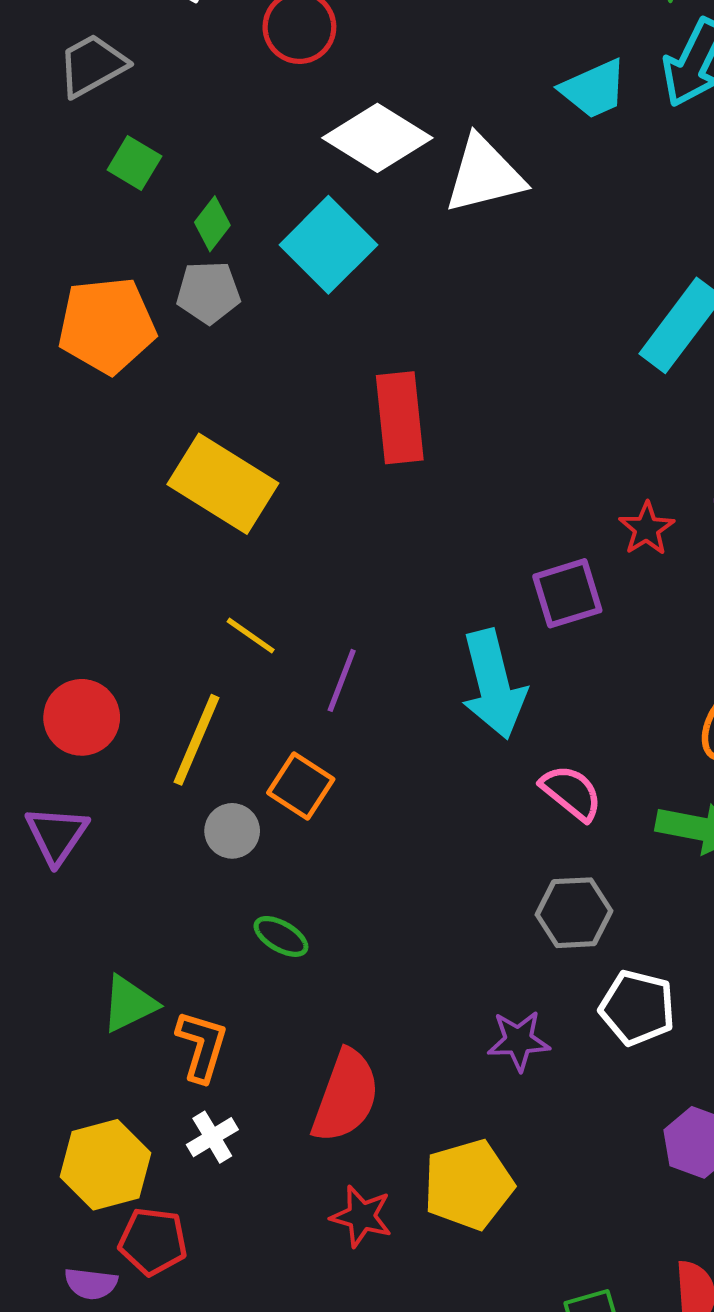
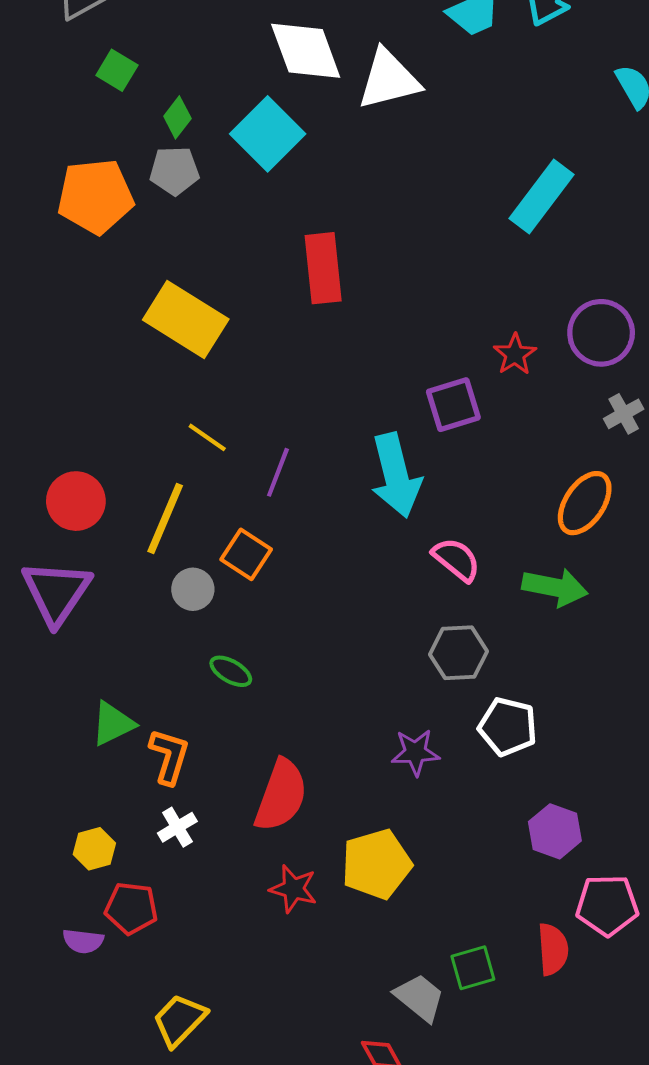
white diamond: (377, 138) -> (306, 51), turned 38
purple triangle: (57, 835) -> (56, 592), size x1.4
yellow hexagon: (105, 1165) -> (94, 849), size x0.6

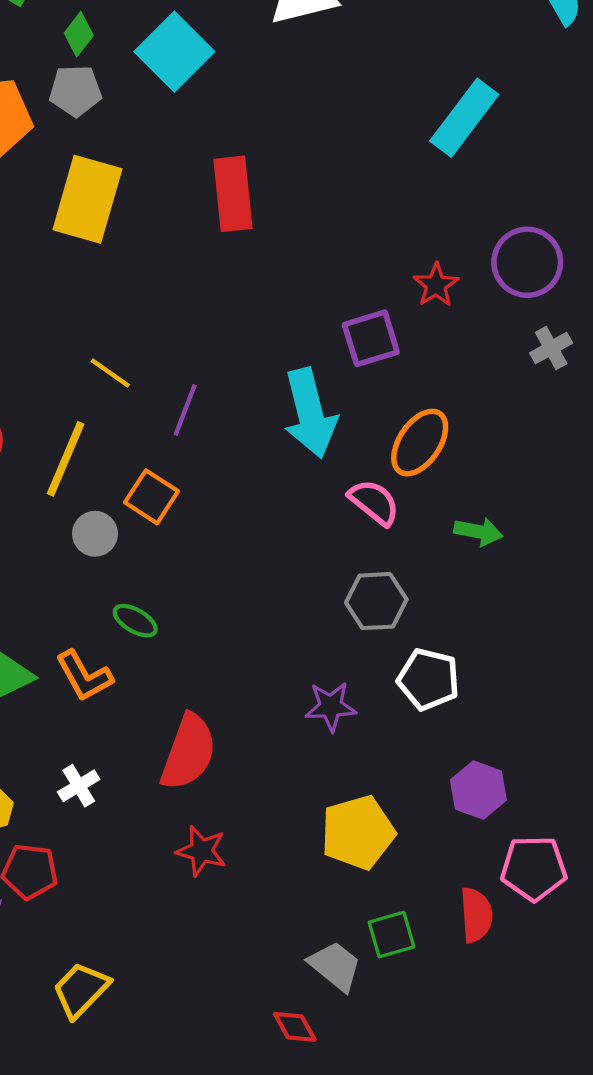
yellow rectangle: (186, 319) -> (87, 199), moved, turned 74
orange ellipse: (585, 503) -> (420, 443), moved
green arrow: (555, 587) -> (478, 532), size x0.7
orange L-shape: (169, 756) -> (84, 676), moved, turned 134
yellow pentagon: (376, 864) -> (358, 832), moved

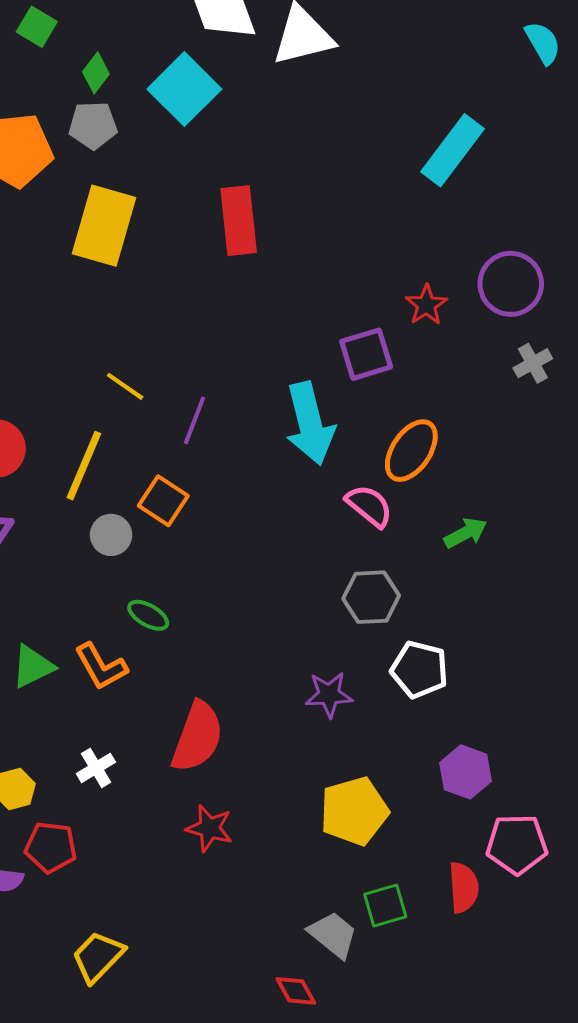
green arrow: (478, 532) -> (466, 533), turned -39

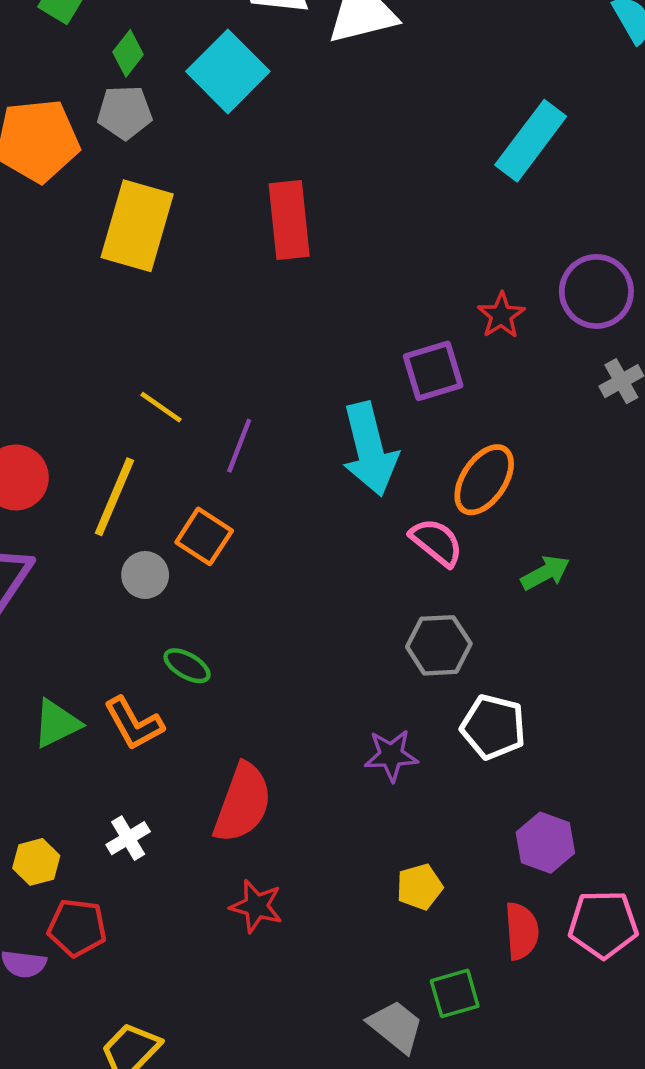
yellow pentagon: (354, 811) -> (420, 887), size x0.6
red semicircle: (464, 887) -> (522, 931), moved

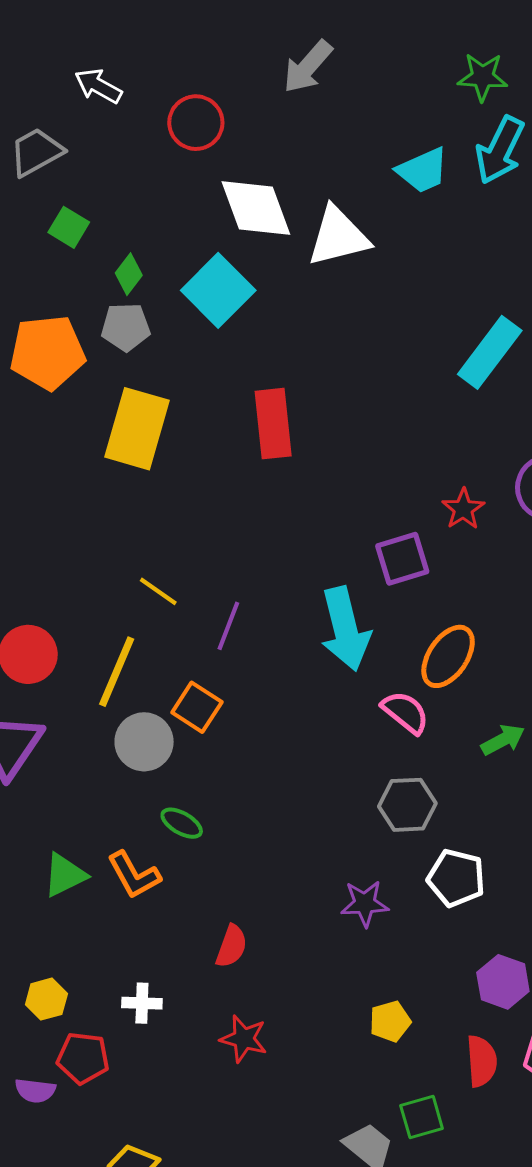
gray circle: (145, 575) -> (144, 742), size x1.4
red semicircle: (243, 803) -> (231, 946), size x0.6
white cross: (128, 838) -> (142, 1003), moved, turned 33

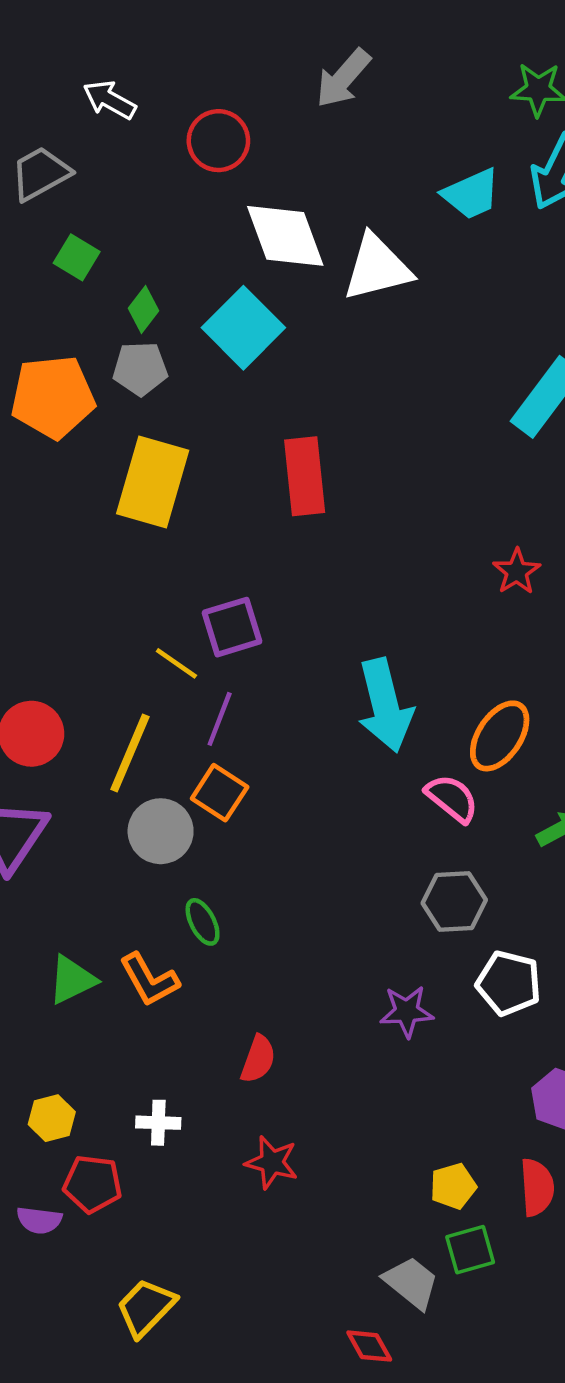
purple square: (402, 559) -> (232, 627), moved
purple line: (228, 626) -> (220, 719), moved
green ellipse: (182, 823) -> (203, 922), turned 33
yellow pentagon: (390, 1021) -> (453, 1186), moved

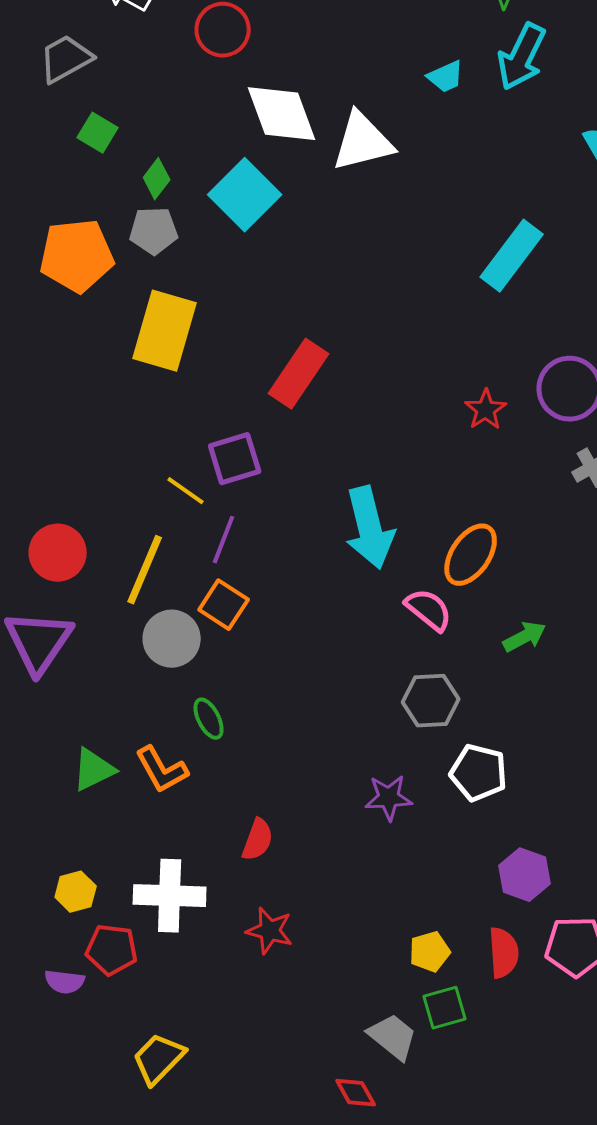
cyan trapezoid: (471, 194) -> (446, 77), size x0.7
red rectangle: (305, 476) -> (299, 374), moved, turned 40
white cross: (158, 1123) -> (170, 896), size x1.8

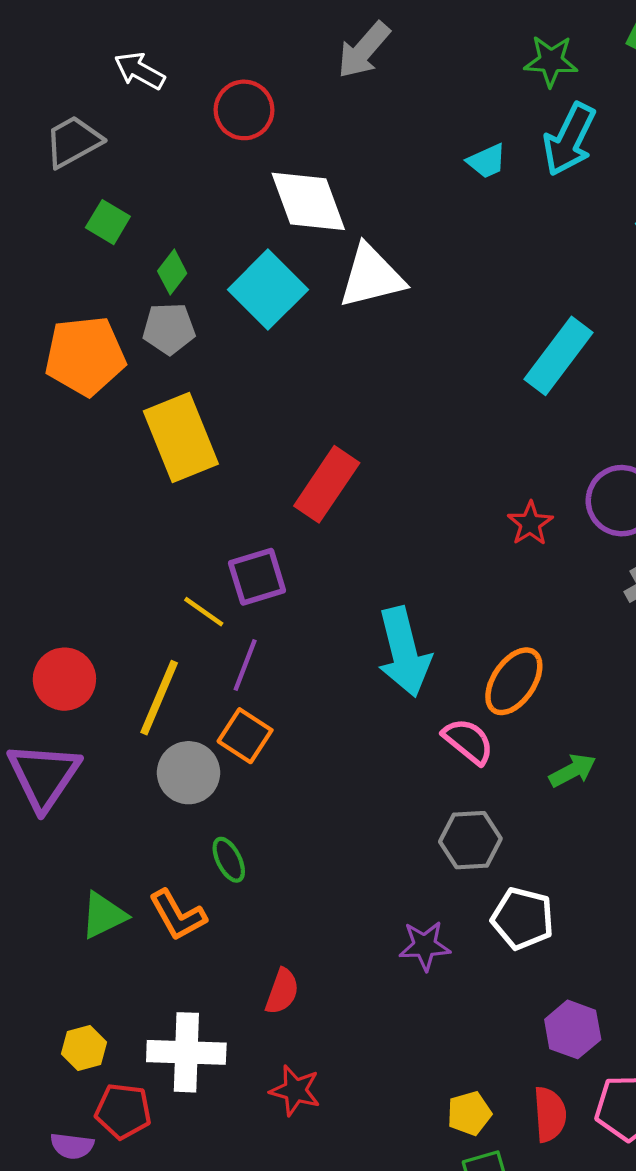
white triangle: (363, 142) -> (371, 276), moved
yellow rectangle: (165, 331) -> (181, 438), turned -38

